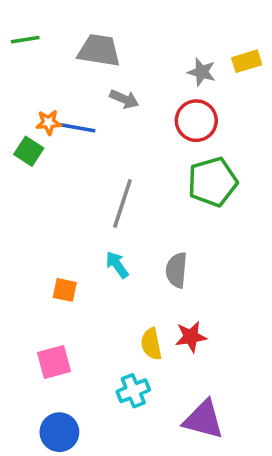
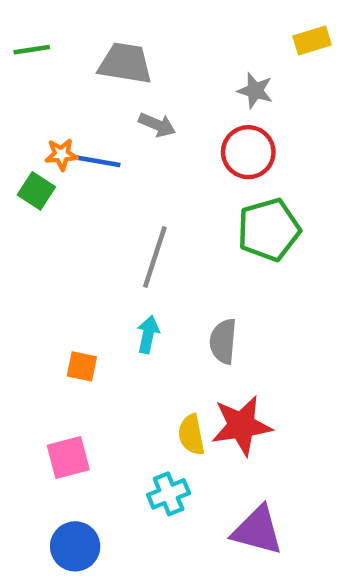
yellow rectangle: (247, 61) -> (312, 40), moved
cyan arrow: (117, 265) -> (148, 334), turned 48
red star: (191, 337) -> (241, 426), size x1.5

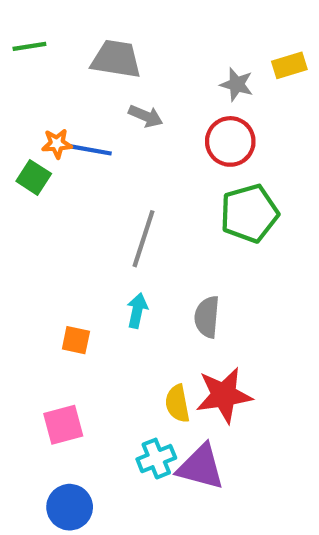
yellow rectangle: (312, 40) -> (289, 65), moved
purple triangle: (257, 530) -> (201, 467), moved

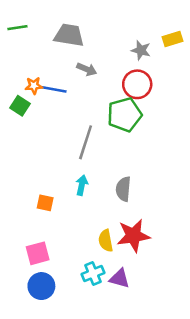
green pentagon: (249, 213) -> (125, 115), moved
purple triangle: (201, 467) -> (120, 278), size x0.7
blue circle: (70, 507) -> (41, 286), moved

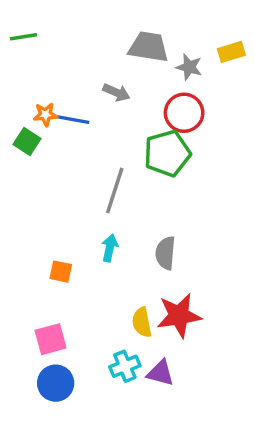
gray trapezoid: (69, 35) -> (149, 47), moved

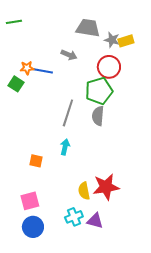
yellow rectangle: (231, 52) -> (126, 41), moved
gray semicircle: (165, 253) -> (98, 116), moved

